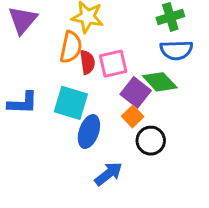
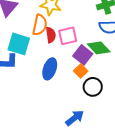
cyan square: (71, 103) -> (19, 44), moved
blue ellipse: (89, 132) -> (50, 69), moved
blue arrow: (109, 174) -> (75, 118), moved

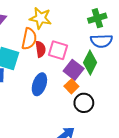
pink square: (68, 36) -> (58, 50), turned 30
green diamond: (99, 48) -> (90, 63), turned 70

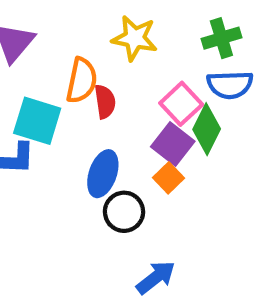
yellow star: (40, 18) -> (135, 38), moved
pink square: (58, 50) -> (181, 104), moved, turned 30
black circle: (84, 103) -> (124, 212), moved

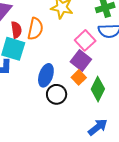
red semicircle: (105, 102) -> (16, 30), moved
green diamond: (207, 129) -> (98, 89), moved
blue arrow: (156, 277) -> (98, 127), moved

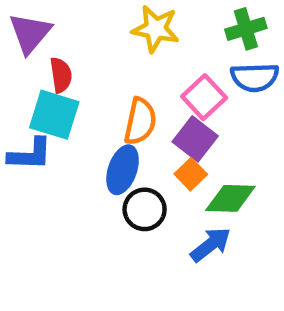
orange semicircle: (35, 29) -> (140, 121), moved
green diamond: (98, 89) -> (230, 198), turned 65
blue arrow: (98, 127) -> (211, 245), moved

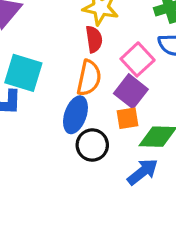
red semicircle: (61, 75) -> (94, 39), moved
orange square: (191, 174) -> (128, 118), turned 35

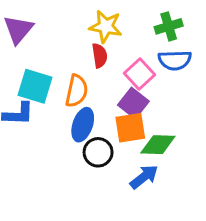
orange semicircle: (89, 78) -> (77, 91), moved
orange square: (128, 118) -> (130, 128), size x1.5

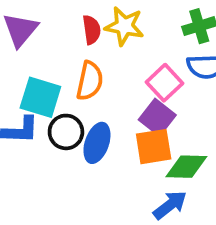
red semicircle: (100, 56) -> (92, 30), moved
orange semicircle: (77, 91) -> (90, 81), moved
black circle: (98, 152) -> (66, 132), moved

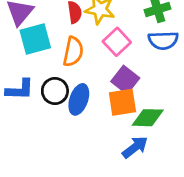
pink square: (164, 83) -> (117, 42), moved
cyan square: (40, 97) -> (35, 39), moved, turned -32

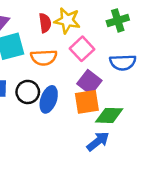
blue semicircle: (163, 40) -> (123, 62), moved
orange semicircle: (73, 52) -> (44, 57), turned 75

